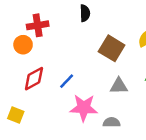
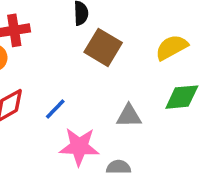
brown square: (112, 48) -> (103, 47), moved

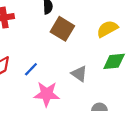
gray triangle: (129, 116) -> (79, 74), turned 36
gray semicircle: (119, 167) -> (99, 107), moved

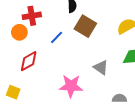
blue line: (31, 69) -> (57, 37), moved

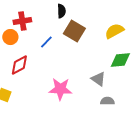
gray triangle: (101, 67) -> (98, 79), moved

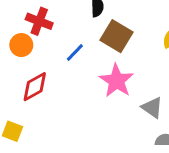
red cross: (22, 21) -> (39, 21), turned 30
pink star: (60, 89) -> (117, 81), moved, turned 30

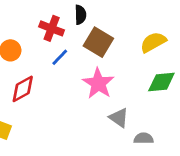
red cross: (39, 21) -> (52, 28), moved
gray triangle: (152, 108) -> (119, 118), moved

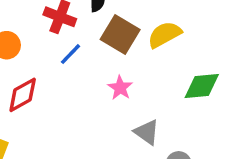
yellow semicircle: (153, 42) -> (164, 35), moved
pink star: (98, 83) -> (120, 88), size x0.6

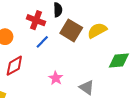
pink star: (120, 88) -> (56, 78), moved

